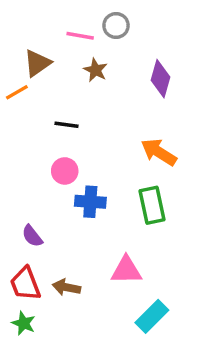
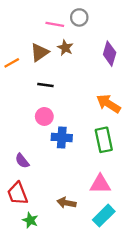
brown triangle: (37, 63) -> (40, 52), moved
pink triangle: (126, 270) -> (100, 184), moved
brown arrow: (66, 287) -> (66, 203), moved
green star: (24, 323) -> (30, 220), moved

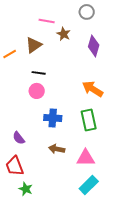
gray circle: (79, 17) -> (87, 12), moved
brown star: (65, 48) -> (64, 34), moved
pink circle: (44, 116) -> (37, 91), moved
brown arrow: (66, 203) -> (57, 149), moved

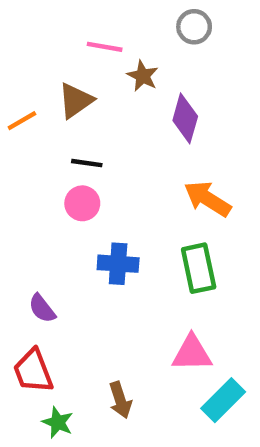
purple diamond: (94, 46) -> (185, 118), moved
brown arrow: (57, 149) -> (120, 400), moved, turned -119
cyan rectangle: (89, 185) -> (223, 400), moved

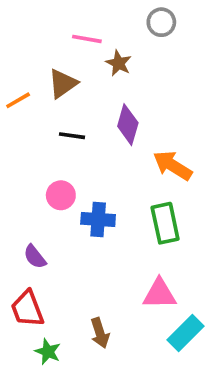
purple diamond: (185, 118) -> (128, 125), moved
pink circle: (82, 203) -> (61, 195), moved

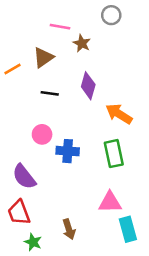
purple semicircle: (35, 257) -> (24, 177), size x1.5
cyan rectangle: (186, 333) -> (128, 229), turned -60

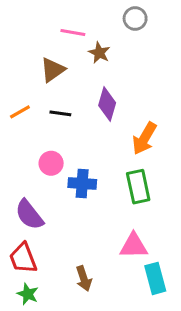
orange line: (13, 69) -> (20, 112), moved
orange arrow: (119, 114) -> (144, 138), turned -92
green star: (33, 242) -> (28, 294), moved

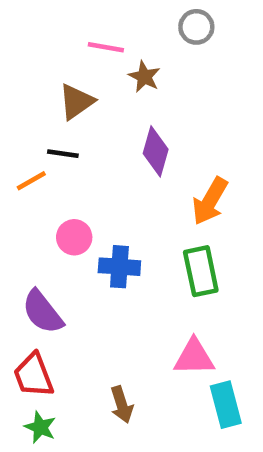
orange line: (20, 112) -> (31, 181), moved
black line: (60, 113) -> (63, 154), moved

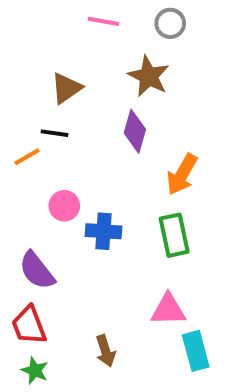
pink line: (106, 47) -> (104, 21), moved
brown star: (144, 77) -> (149, 76), moved, size x1.5

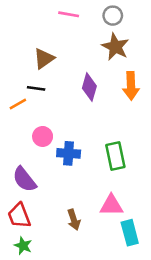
brown star: (149, 76) -> (115, 47), moved
orange arrow: (182, 174) -> (131, 86), moved, turned -32
brown arrow: (105, 351) -> (74, 220), moved

